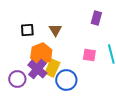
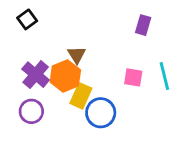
black square: (27, 30) -> (27, 19), moved, turned -32
brown triangle: (55, 30) -> (77, 55), moved
purple cross: (37, 69) -> (36, 75), moved

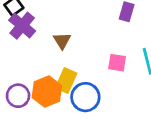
purple cross: (36, 75) -> (22, 26), moved
orange hexagon: (65, 76) -> (47, 92), moved

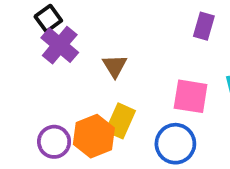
pink square: (117, 63) -> (191, 96), size x1.4
blue circle: (85, 97) -> (175, 144), moved

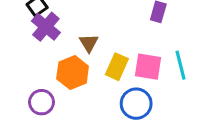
yellow rectangle: (120, 121) -> (117, 67), moved
orange hexagon: (94, 136) -> (73, 73), moved

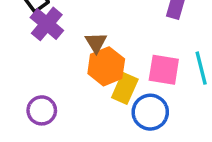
yellow rectangle: (117, 67) -> (125, 88), moved
orange hexagon: (73, 73) -> (106, 66), moved

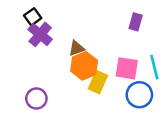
brown triangle: (96, 43) -> (77, 48), turned 42
blue circle: (150, 112) -> (139, 95), moved

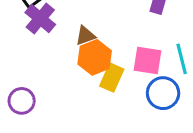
purple circle: (36, 98) -> (22, 101), moved

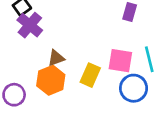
brown triangle: (85, 36) -> (56, 58), moved
orange hexagon: (95, 57) -> (51, 80), moved

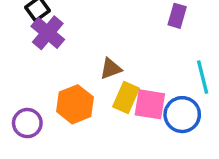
brown triangle: (56, 58) -> (111, 69), moved
pink square: (120, 61) -> (150, 104), moved

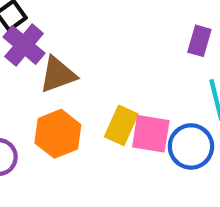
purple rectangle: (177, 16) -> (199, 41), moved
brown triangle: (111, 69) -> (58, 75), moved, size x1.4

